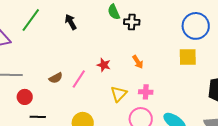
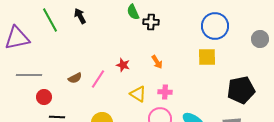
green line: (31, 20) -> (50, 20), turned -65
black arrow: (71, 22) -> (80, 16), moved
yellow triangle: (119, 94) -> (138, 94), turned -42

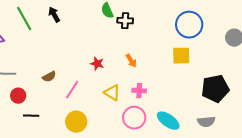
pink line: (98, 79) -> (72, 90), moved

